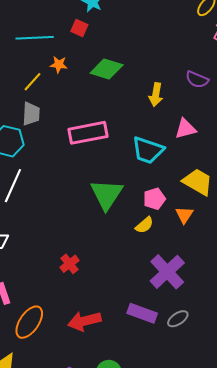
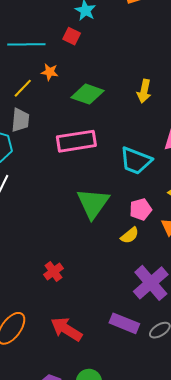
green diamond: (107, 69) -> (87, 94), moved
yellow arrow: (156, 95) -> (144, 91), moved
red arrow: (84, 321) -> (66, 329), turned 44

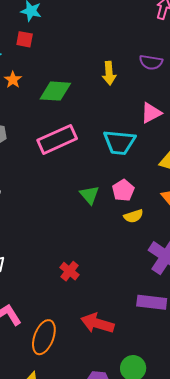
orange star: (50, 72) -> (13, 80), turned -30
green triangle: (93, 203) -> (90, 195), size x0.6
pink pentagon: (141, 209) -> (123, 190), moved
yellow semicircle: (130, 235) -> (134, 216), turned 36

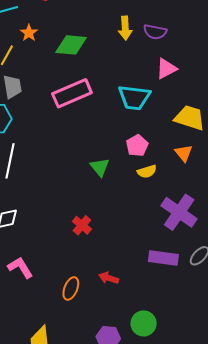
purple semicircle: (151, 62) -> (155, 32), moved
green triangle: (90, 195) -> (100, 167), moved
red arrow: (97, 323) -> (109, 278), size x0.6
orange ellipse: (44, 337) -> (71, 288), moved, size x0.7

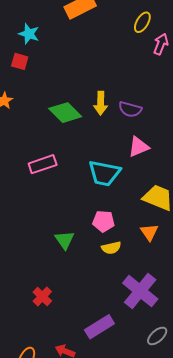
green diamond: (71, 45) -> (65, 113), moved, turned 36
pink rectangle: (72, 93) -> (43, 164), size x0.7
pink pentagon: (137, 146) -> (103, 221), turned 30
purple rectangle: (163, 258) -> (99, 327), moved, turned -44

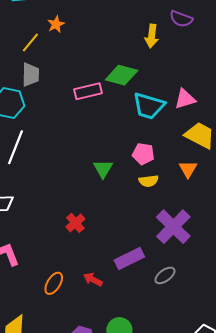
purple semicircle: (130, 109) -> (181, 19), moved
green diamond: (65, 113) -> (122, 75), moved, turned -36
pink triangle: (139, 147) -> (185, 99), moved
gray ellipse: (157, 336) -> (165, 275), moved

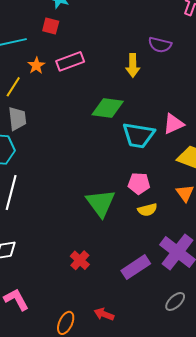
pink rectangle: (88, 91) -> (70, 61), moved
green triangle: (103, 169) -> (101, 203), size x1.5
purple rectangle: (129, 258) -> (136, 267), moved

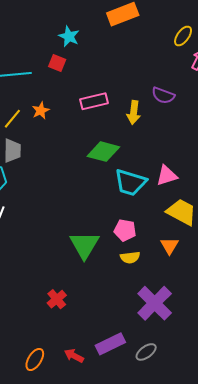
pink rectangle: (70, 61) -> (94, 101), moved
orange star: (36, 66) -> (41, 111), moved
purple rectangle: (136, 267) -> (110, 344), moved

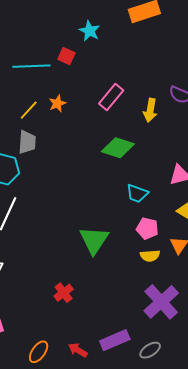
red square: (57, 63) -> (66, 56), moved
pink rectangle: (94, 101) -> (111, 97), turned -40
cyan trapezoid: (130, 182) -> (137, 193), moved, size x0.7
pink pentagon: (125, 230) -> (147, 228), moved
yellow semicircle: (130, 257) -> (150, 256), moved

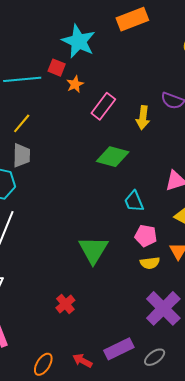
cyan star: (90, 31) -> (79, 41), size x1.6
orange star: (57, 103) -> (75, 84), moved
cyan trapezoid: (137, 193) -> (134, 201), turned 50

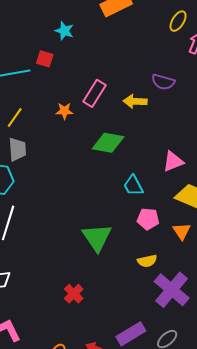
cyan star: (79, 41) -> (64, 31), size x0.6
orange star: (75, 84) -> (64, 111), moved, turned 30
yellow arrow: (143, 118) -> (135, 101), turned 90
yellow semicircle: (150, 263) -> (147, 261), moved

